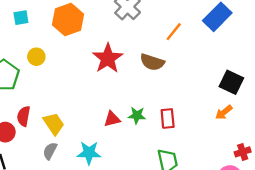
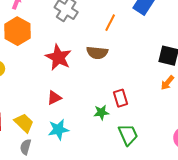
green star: (137, 115) -> (101, 112), moved
red triangle: (112, 119) -> (54, 98), moved
cyan star: (89, 153) -> (58, 130), moved

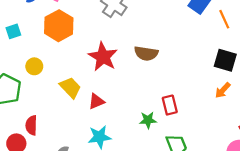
orange line: (110, 23) -> (224, 19), moved, turned -54
yellow trapezoid: (24, 123) -> (70, 88), moved

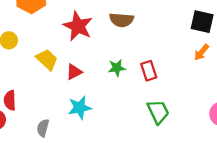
green star: (148, 120) -> (117, 68), moved

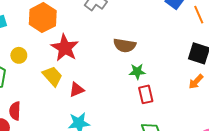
red star: (78, 26) -> (65, 48), moved
green star: (117, 68) -> (137, 71), moved

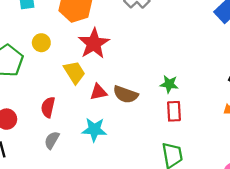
brown semicircle: (125, 45) -> (126, 94), moved
red semicircle: (15, 111) -> (48, 107), moved

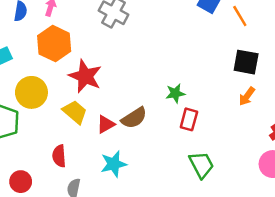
yellow circle: (41, 43) -> (31, 92), size x1.6
brown semicircle: (126, 94) -> (134, 118), turned -35
red rectangle: (174, 111) -> (189, 119), turned 36

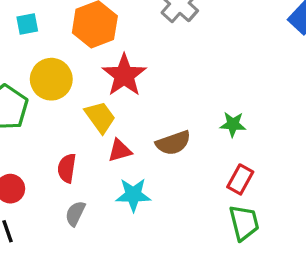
red rectangle: (189, 119) -> (240, 179), moved
red triangle: (106, 124) -> (120, 151), moved

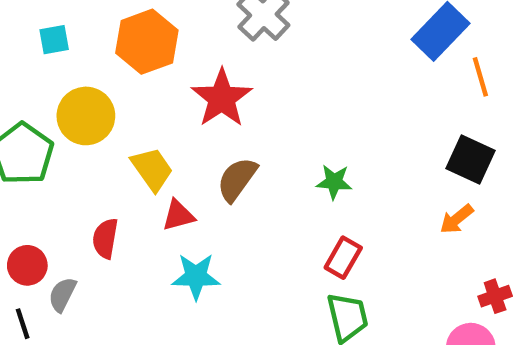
red star: (124, 75) -> (222, 98), moved
brown semicircle: (173, 143) -> (237, 179), moved, turned 144
gray semicircle: (75, 213) -> (62, 294), moved

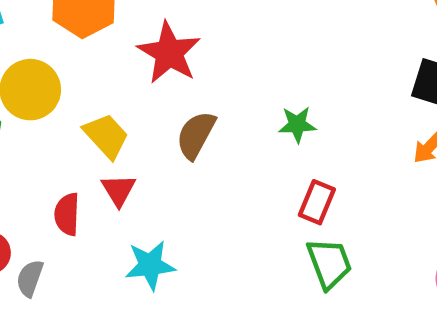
red triangle: (178, 215) -> (119, 190), moved, turned -39
cyan star: (196, 276) -> (150, 265), moved

